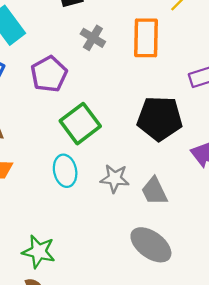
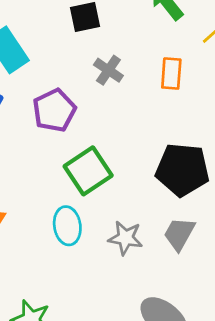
orange rectangle: (146, 38) -> (171, 74), size x0.7
gray trapezoid: (154, 191) -> (179, 234), moved, turned 52

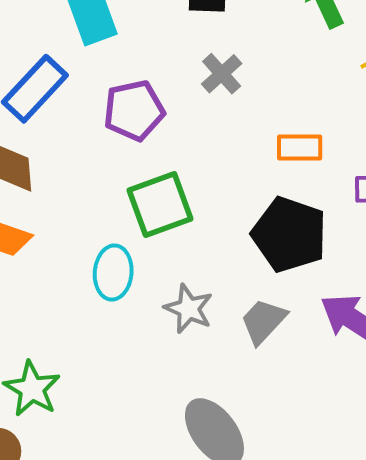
orange rectangle: (171, 74) -> (300, 148), moved, turned 72

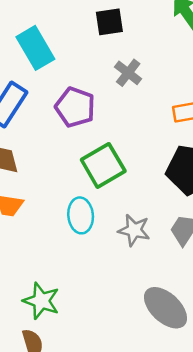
purple pentagon: (134, 111) -> (75, 107), turned -30

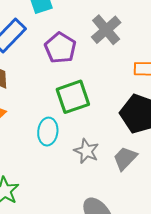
gray cross: (128, 73) -> (106, 30), size x1.4

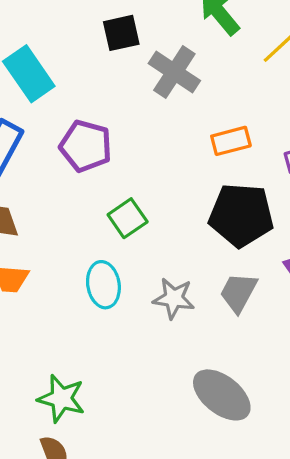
gray cross: (106, 30) -> (174, 72), moved
green square: (73, 97) -> (128, 218), size x0.7

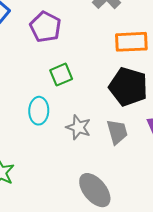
orange rectangle: (231, 141) -> (131, 42), size x1.4
gray trapezoid: (238, 293) -> (117, 132), turned 124

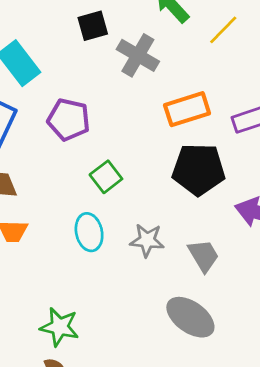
gray trapezoid: (117, 132) -> (203, 256), moved

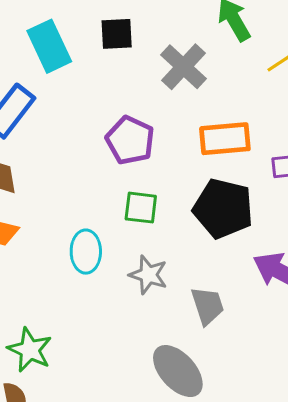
black square: (93, 26) -> (117, 34), moved
purple pentagon: (69, 120) -> (130, 140), moved
green square: (106, 177) -> (141, 208), moved, turned 32

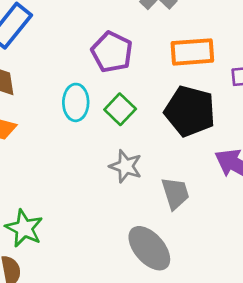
green square: (141, 208) -> (120, 109), turned 36
cyan ellipse: (86, 252) -> (76, 102), moved

